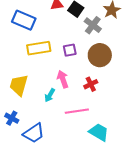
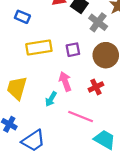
blue rectangle: (24, 20) -> (22, 17), size x0.6
pink line: (77, 111) -> (81, 117), turned 30

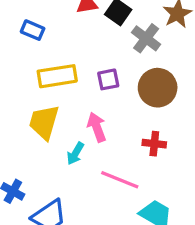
red cross: (96, 87) -> (154, 144), moved, turned 32
yellow trapezoid: (17, 88) -> (44, 122), moved

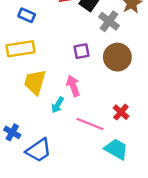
yellow rectangle: (57, 76) -> (21, 49), moved
red cross: (154, 144) -> (121, 112), moved, turned 35

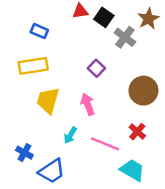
purple square: (82, 51) -> (96, 68), turned -35
brown circle: (117, 57) -> (143, 91), moved
cyan arrow: (58, 105) -> (70, 135), moved

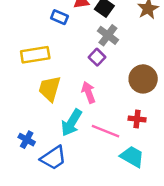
blue rectangle: (39, 31) -> (59, 17), moved
gray cross: (125, 37) -> (108, 35), moved
red cross: (137, 132) -> (137, 119), turned -35
cyan arrow: (70, 135) -> (72, 123), size x1.6

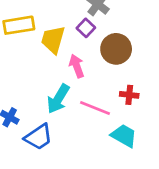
brown circle: (143, 79) -> (116, 49), moved
yellow trapezoid: (50, 89) -> (53, 40), moved

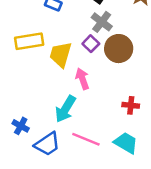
brown circle: (116, 49) -> (119, 49), moved
pink line: (95, 108) -> (86, 139), moved

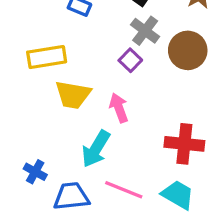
brown circle: (119, 49) -> (188, 50), moved
yellow trapezoid: (61, 55) -> (73, 95), moved, turned -96
red cross: (131, 105) -> (184, 144), size x1.6
blue trapezoid: (47, 144) -> (71, 196), turned -152

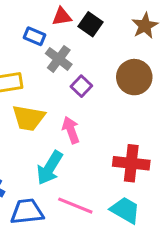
gray cross: (145, 31) -> (59, 59), moved

